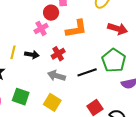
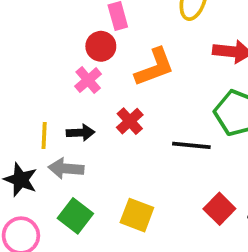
black line: (87, 72) -> (191, 145), turned 36
gray arrow: (56, 76) -> (66, 168), moved
green square: (21, 97) -> (75, 216), turned 30

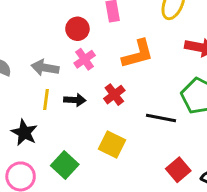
red circle: (101, 46) -> (77, 29), moved
gray arrow: (66, 168) -> (45, 68), moved
yellow square: (137, 215) -> (112, 145), moved

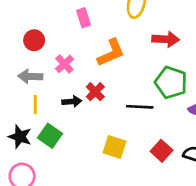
red circle: (77, 29) -> (34, 40), moved
black arrow: (75, 100) -> (72, 101), moved
yellow square: (112, 145) -> (114, 147), moved
green square: (65, 165) -> (50, 136), moved

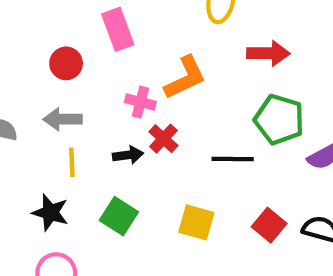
pink rectangle: (83, 18) -> (118, 29), moved, size x1.4
pink cross: (64, 64) -> (140, 102), moved, turned -30
green square: (50, 136) -> (119, 216), moved

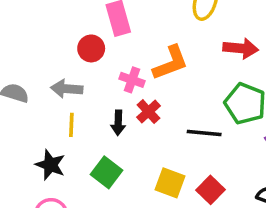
red circle: (66, 63) -> (91, 48), moved
black arrow: (128, 155) -> (118, 123), turned 95
red square: (269, 225) -> (211, 190), moved

